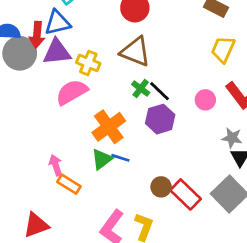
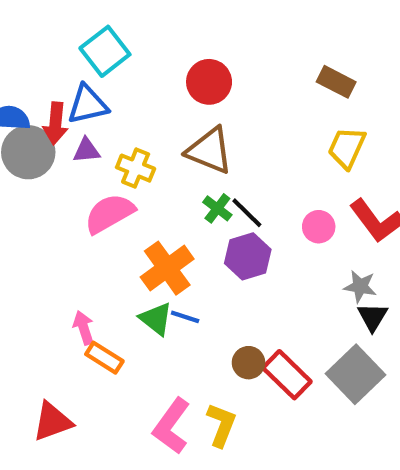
purple triangle: (57, 52) -> (86, 150), size x0.6
green triangle: (102, 159) -> (156, 319), turned -45

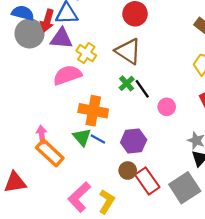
purple triangle: (86, 150) -> (61, 38), size x1.5
pink circle: (319, 227) -> (167, 107), moved
purple hexagon: (248, 256) -> (134, 141), moved
orange cross: (167, 268) -> (93, 111), turned 36
orange rectangle: (104, 358) -> (50, 153), size x1.4

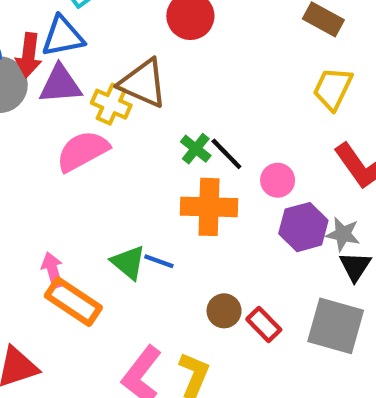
brown triangle: (128, 51) -> (143, 83), moved
orange cross: (93, 111) -> (209, 207), moved
purple hexagon: (134, 141) -> (303, 227), moved
red rectangle: (147, 181) -> (264, 324), size x0.7
gray square: (185, 188) -> (336, 326), turned -32

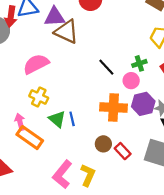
purple triangle: (60, 84) -> (54, 17), moved
yellow cross: (111, 104) -> (39, 97), moved
green cross: (196, 149) -> (139, 63), moved, turned 32
orange cross: (209, 207) -> (113, 108), moved
blue line: (159, 261) -> (72, 119), turned 56

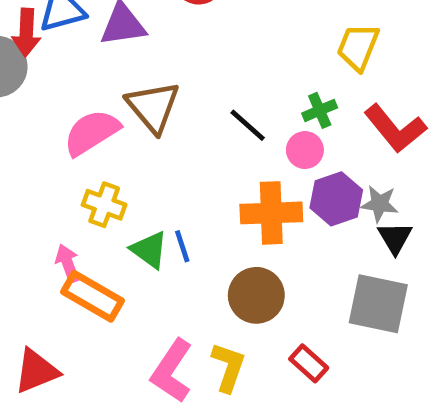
brown triangle: (66, 32) -> (153, 107), moved, turned 30
brown circle: (103, 144) -> (256, 295), size x1.5
red rectangle: (123, 151) -> (309, 363), moved

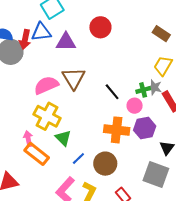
gray star: (380, 204) -> (154, 87), moved
yellow cross: (104, 205) -> (47, 116), size x1.5
blue line: (182, 246) -> (78, 159), moved, turned 56

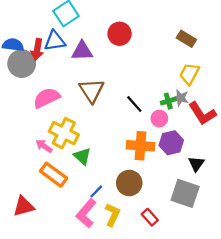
pink semicircle: (46, 85) -> (47, 98), moved
pink arrow: (28, 139) -> (44, 146), moved, turned -42
blue line: (78, 159) -> (96, 191), moved

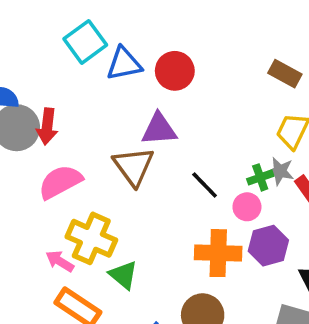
blue triangle: (55, 41) -> (124, 64), moved
red arrow: (37, 49) -> (47, 126), moved
purple triangle: (82, 51) -> (159, 129), moved

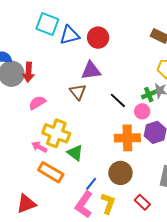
cyan square: (85, 42) -> (47, 24), turned -30
brown triangle: (134, 166) -> (78, 92), size x0.7
pink semicircle: (60, 182) -> (37, 103), size x0.7

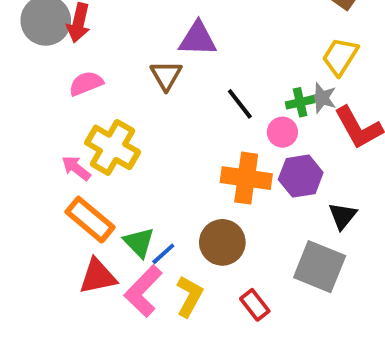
green triangle: (75, 153) -> (139, 242), moved
red triangle: (26, 204) -> (98, 276), moved

